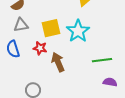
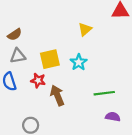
cyan star: (78, 31) -> (79, 62), size x0.7

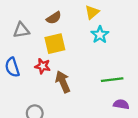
brown semicircle: (15, 35) -> (54, 18), moved
gray triangle: (18, 56) -> (21, 30), moved
cyan star: (79, 62) -> (100, 35), moved

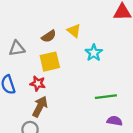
yellow triangle: (92, 12) -> (74, 31), moved, turned -40
brown arrow: (63, 82) -> (40, 107), moved, turned 50

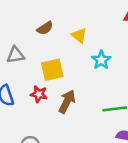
brown semicircle: (49, 36) -> (45, 28), moved
brown arrow: (40, 107) -> (67, 102), moved

